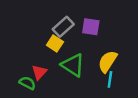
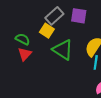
red triangle: (39, 72) -> (25, 54), moved
green semicircle: (27, 83) -> (23, 39), moved

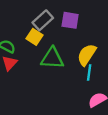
green triangle: (63, 50) -> (52, 58), turned -30

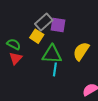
purple square: (70, 20) -> (58, 25), moved
cyan line: (89, 73) -> (55, 69), moved

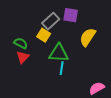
purple square: (58, 25) -> (71, 15), moved
yellow semicircle: (81, 51) -> (88, 37), moved

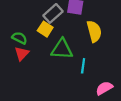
yellow semicircle: (88, 37) -> (94, 31), turned 132
cyan line: (62, 68) -> (83, 66), moved

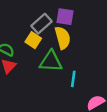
yellow semicircle: (94, 31) -> (63, 38), moved

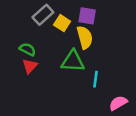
gray rectangle: (41, 24) -> (43, 15), moved
yellow square: (33, 40) -> (62, 23), moved

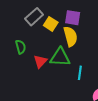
green semicircle: (27, 49) -> (21, 47), turned 48
red triangle: (30, 66) -> (40, 61), moved

